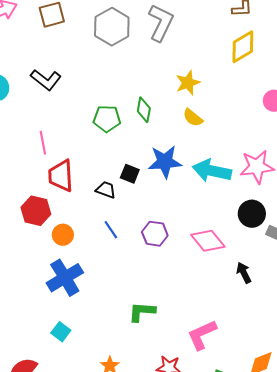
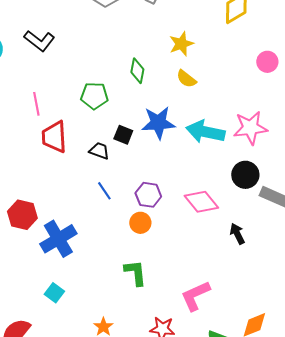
green pentagon: (107, 119) -> (94, 96), moved
red hexagon: (36, 211) -> (22, 215), moved
orange circle: (63, 235) -> (140, 223), moved
green L-shape: (142, 312) -> (135, 273), turned 80

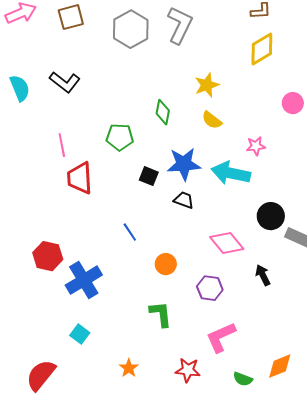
pink star: (250, 128) -> (256, 146), moved, size x0.6
black trapezoid: (99, 151) -> (184, 200), moved
purple hexagon: (148, 195) -> (210, 288), moved

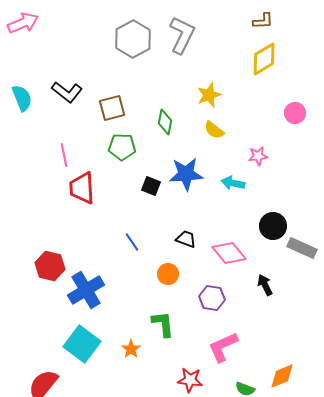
brown square: (71, 17) -> (112, 108), moved
cyan arrow: (231, 173) -> (233, 183), size x0.6
black trapezoid: (184, 200) -> (186, 239), moved
cyan square: (80, 334) -> (82, 344), size x1.8
orange star: (129, 368) -> (131, 349), moved

